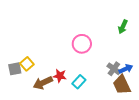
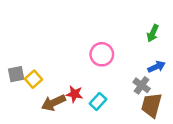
gray square: (15, 69) -> (16, 74), moved
blue arrow: (126, 69) -> (156, 67), moved
brown trapezoid: (122, 85) -> (151, 105), turned 40

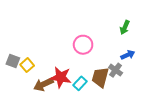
gray square: (16, 74) -> (13, 61), turned 32
red star: (75, 94) -> (61, 77), size x1.5
brown trapezoid: (151, 105) -> (100, 77), moved

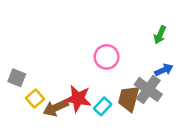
yellow square: (27, 65) -> (35, 99), moved
gray cross: (116, 70) -> (148, 89), size x1.5

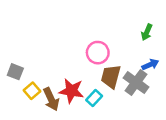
brown trapezoid: (129, 99) -> (111, 76), moved
brown arrow: (56, 108) -> (51, 99), turned -90

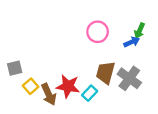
pink circle: (98, 53) -> (98, 32), moved
blue arrow: (150, 65) -> (132, 42), moved
gray square: (15, 72) -> (15, 68), turned -35

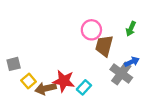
blue arrow: (132, 42) -> (132, 62), moved
brown trapezoid: (106, 73) -> (104, 46), moved
brown arrow: (49, 94) -> (46, 88), turned 102

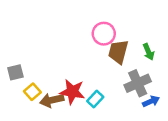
green arrow: (131, 29) -> (149, 52), moved, turned -48
blue arrow: (132, 62) -> (151, 101), moved
gray cross: (121, 74) -> (138, 83), turned 30

